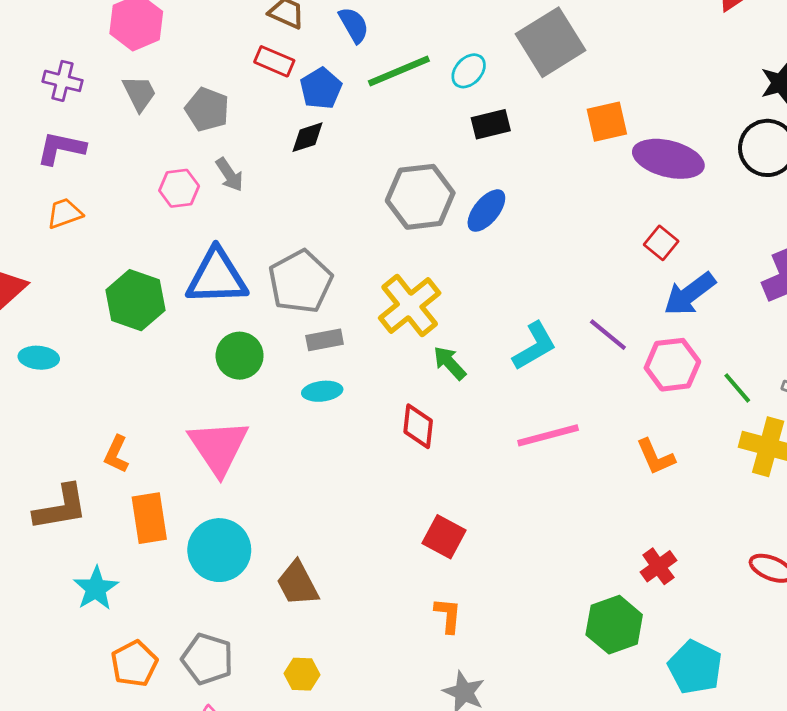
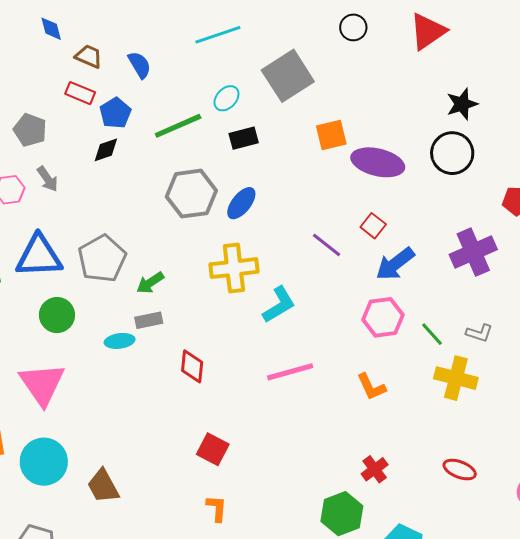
green line: (399, 71) -> (178, 126), moved
yellow cross: (410, 306) -> (234, 268), moved, turned 33
purple line: (608, 335) -> (327, 245), moved
gray rectangle: (325, 340) -> (149, 320), moved
green arrow: (450, 363) -> (150, 283), moved, turned -80

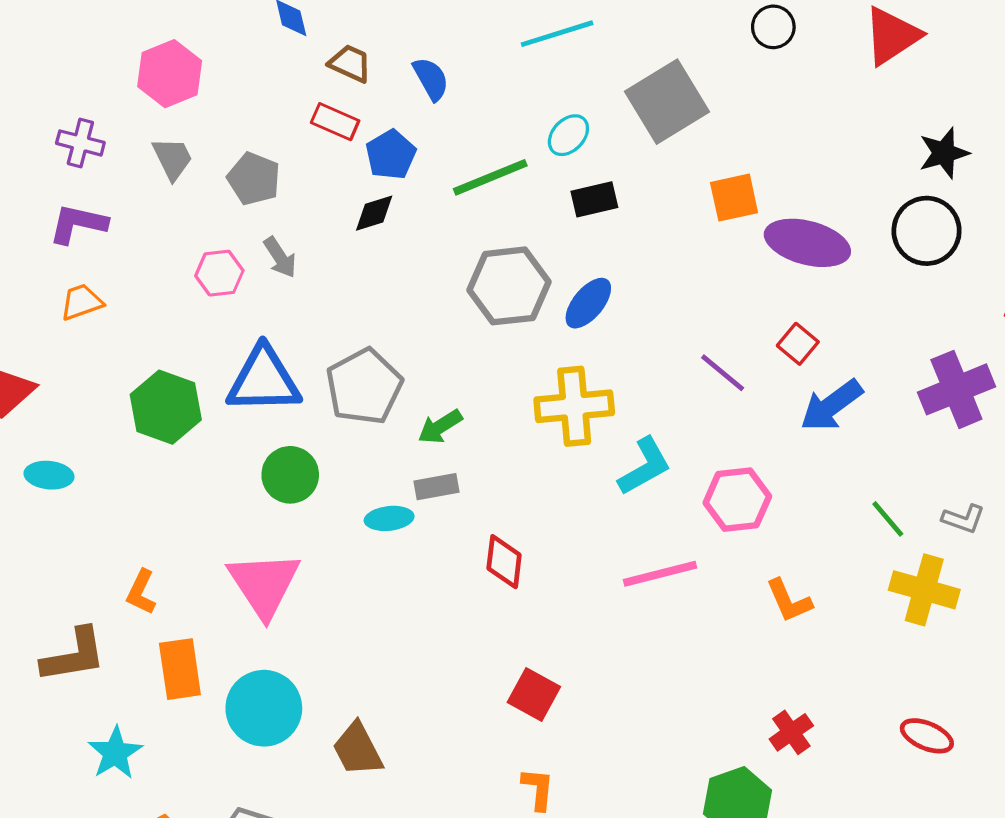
pink hexagon: (383, 317) -> (737, 500), moved

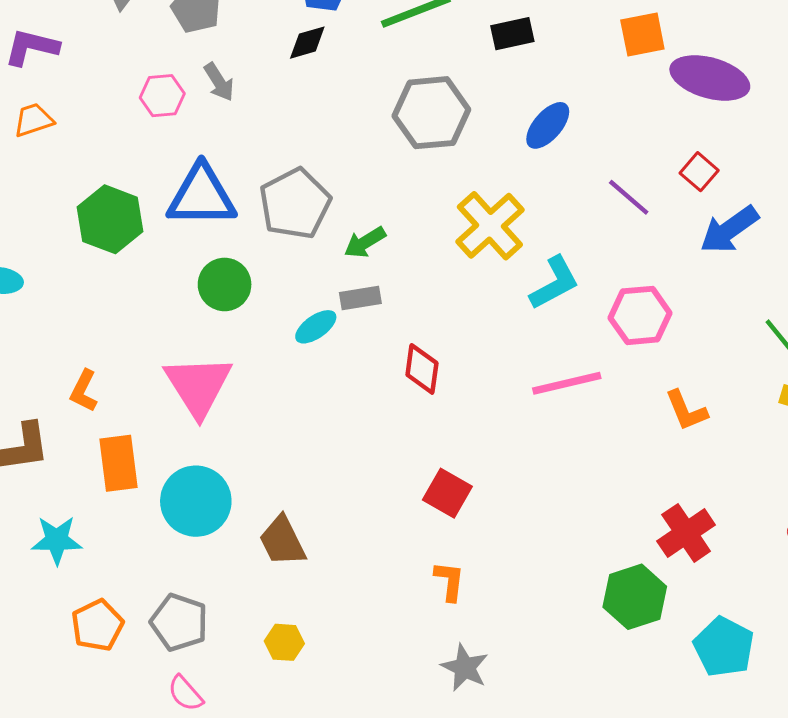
blue ellipse: (588, 303) -> (548, 125), moved
yellow cross: (574, 406) -> (490, 226), turned -38
cyan ellipse: (389, 518) -> (316, 327), turned -30
red cross: (791, 732) -> (686, 533), size x1.4
cyan star: (115, 753) -> (57, 540), turned 30

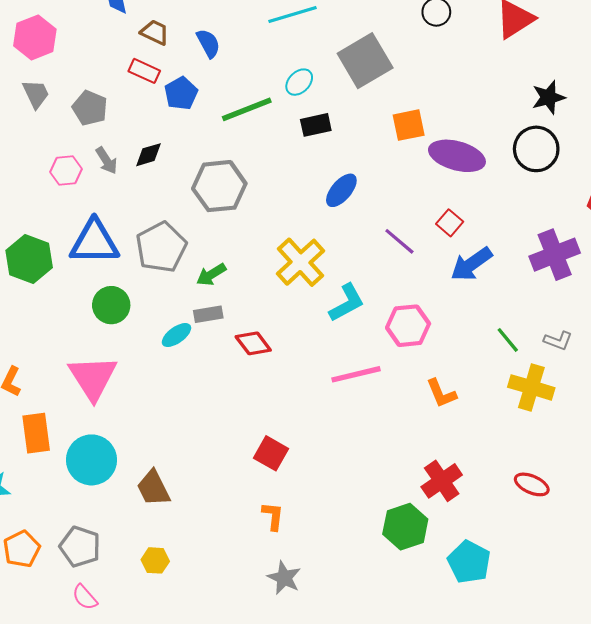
black diamond: (307, 43) -> (148, 155), moved
gray hexagon: (431, 113) -> (219, 186), moved
red diamond: (422, 369) -> (253, 343), moved, turned -45

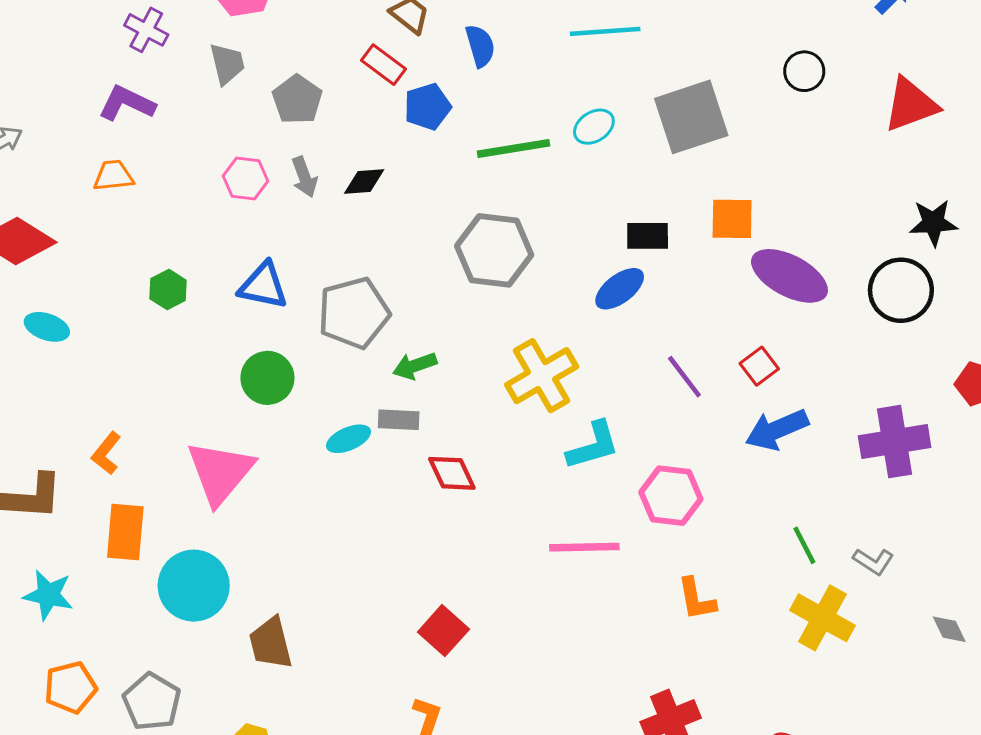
black rectangle: (316, 125) -> (648, 236), moved
gray hexagon: (219, 186) -> (494, 250), moved
blue triangle: (94, 242) -> (263, 286), size x0.7
green hexagon: (29, 259) -> (168, 290), size x0.6

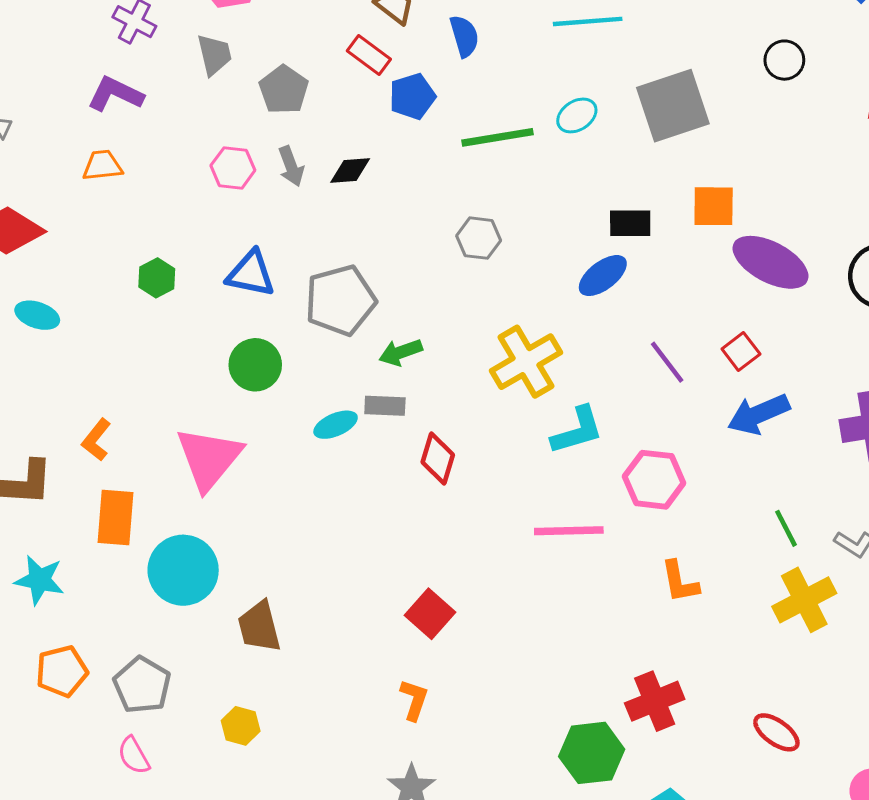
gray hexagon: (494, 250) -> (479, 238), size x0.6
red diamond: (452, 473) -> (438, 458), turned 42
yellow cross: (822, 618) -> (804, 600), turned 34

